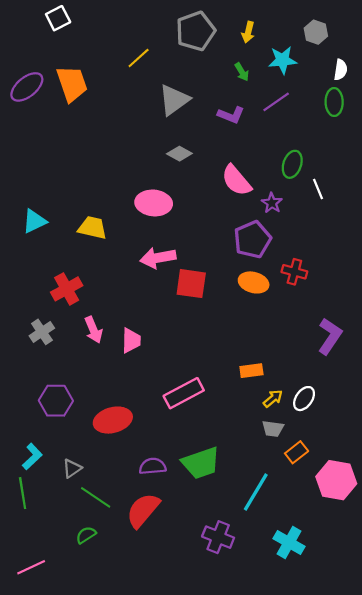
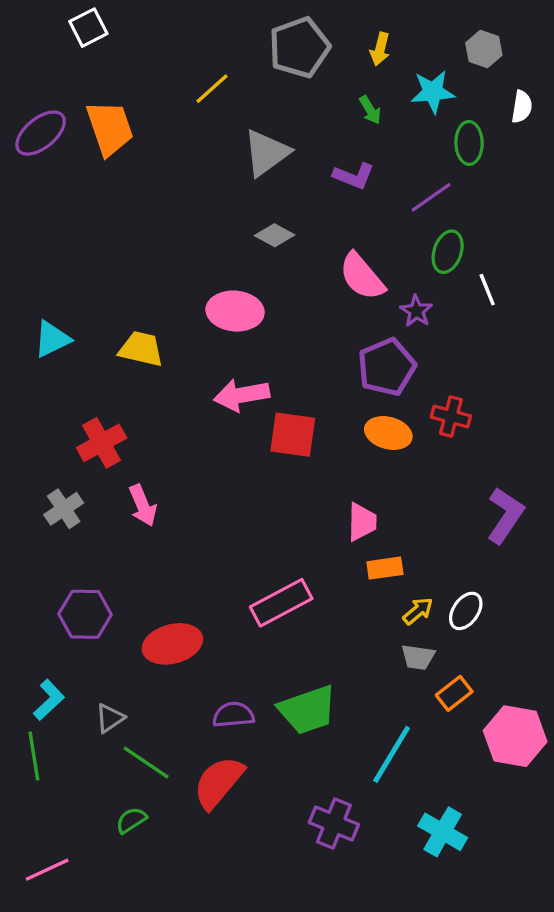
purple line: (276, 102) -> (431, 197), moved
green ellipse: (334, 102) -> (469, 143), moved
pink trapezoid: (131, 341) -> (362, 522), moved

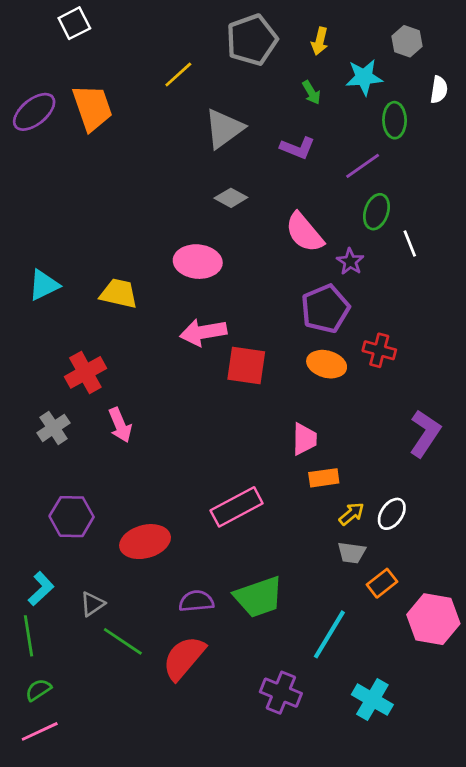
green semicircle: (131, 820) -> (38, 690), moved

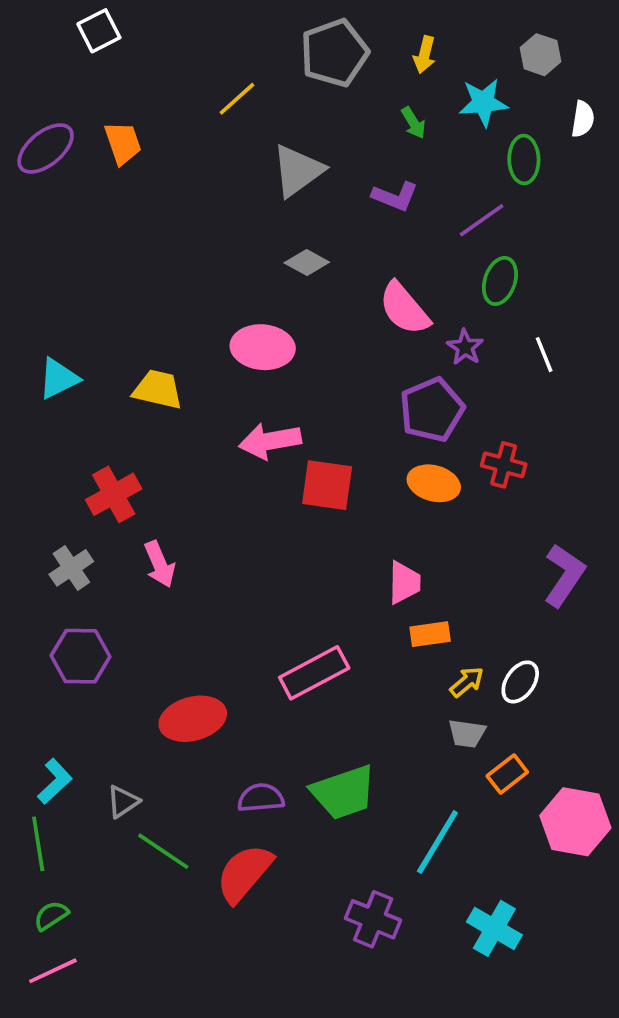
orange trapezoid: (92, 108) -> (123, 143), size x0.7
white line: (410, 244) -> (544, 355), moved
purple hexagon: (72, 517) -> (81, 656), moved

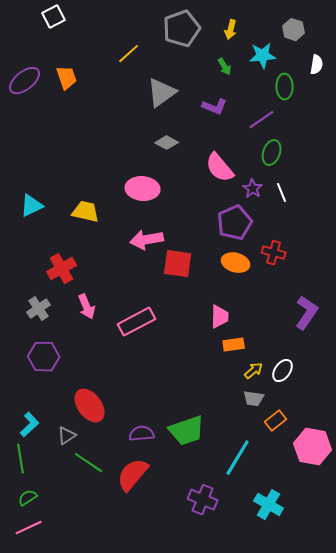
white line: (544, 355) -> (282, 193), moved
pink rectangle: (314, 673) -> (137, 322), moved
red ellipse: (193, 719) -> (90, 406), moved, turned 68

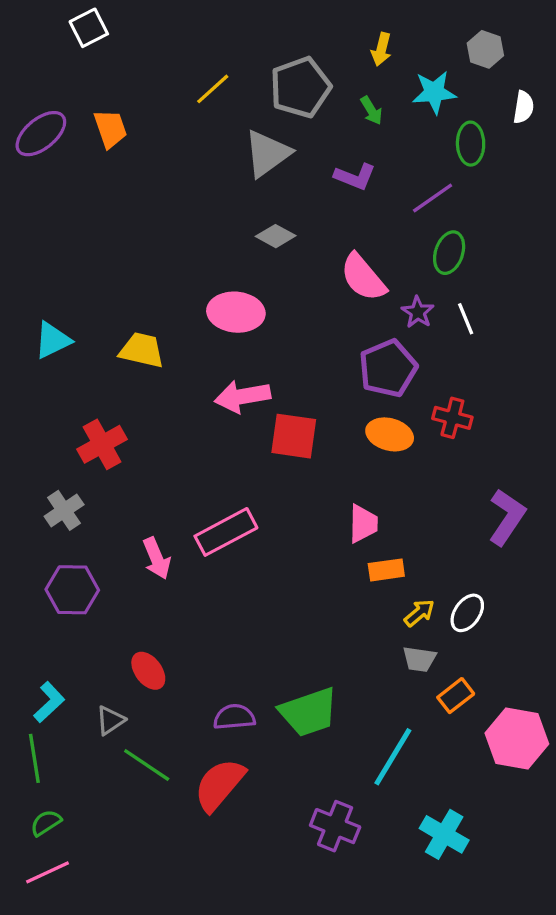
gray pentagon: (182, 29) -> (300, 87), moved
pink arrow: (87, 307) -> (157, 558), moved
red ellipse: (90, 406) -> (148, 671), size x0.7

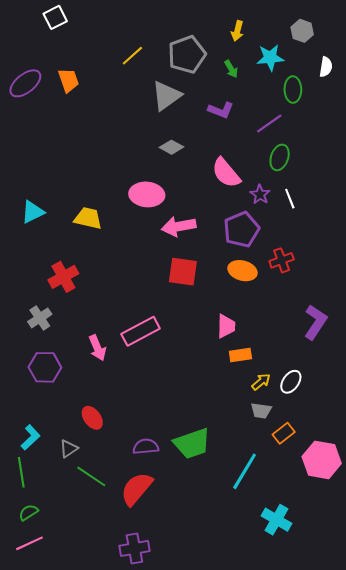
pink arrow: (243, 396) -> (179, 226), moved
red cross: (452, 418) -> (282, 260), turned -35
purple cross: (335, 826) -> (134, 548), moved, turned -32

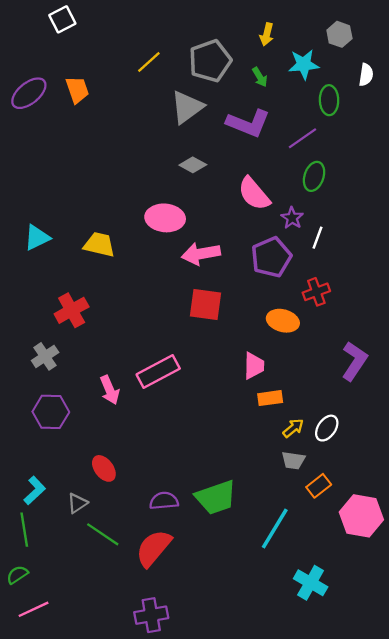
purple L-shape: (221, 110) -> (248, 123), size x1.5
white line: (290, 199) -> (317, 238), moved, turned 42
orange ellipse: (242, 271) -> (283, 321), moved
green semicircle: (28, 512) -> (17, 575), moved

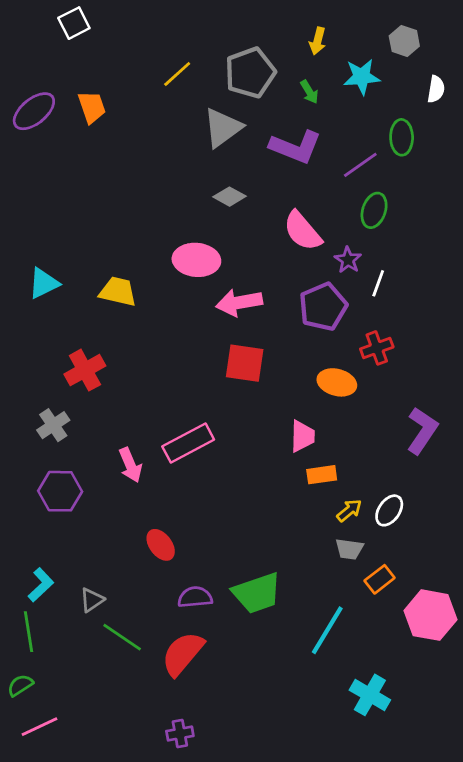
green ellipse: (329, 100) -> (402, 137), moved
red ellipse: (104, 468) -> (161, 545), moved
purple cross: (151, 615) -> (180, 734), size x0.7

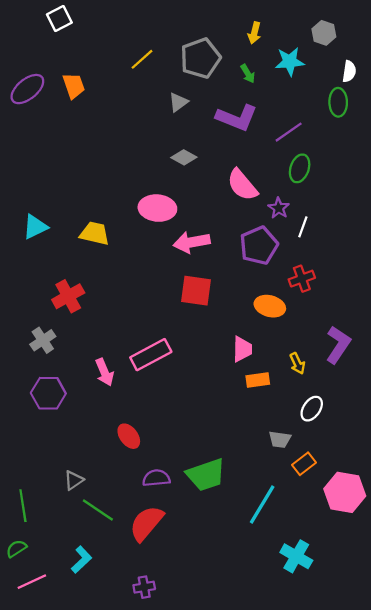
gray triangle: (223, 128) -> (178, 102), size x0.6
green ellipse: (402, 137) -> (338, 102), moved
yellow arrow: (349, 510) -> (297, 363), moved, turned 105
cyan L-shape: (41, 585) -> (81, 560), moved

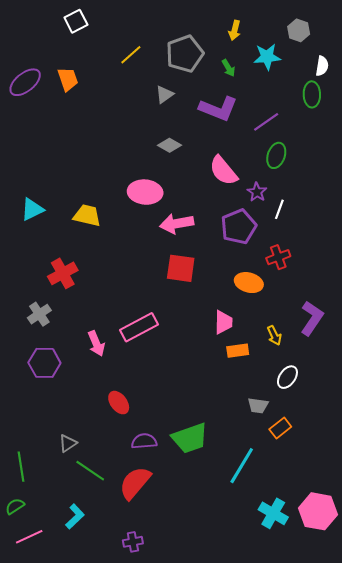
white square: (59, 19) -> (76, 21), moved
pink hexagon: (345, 492) -> (318, 511), moved

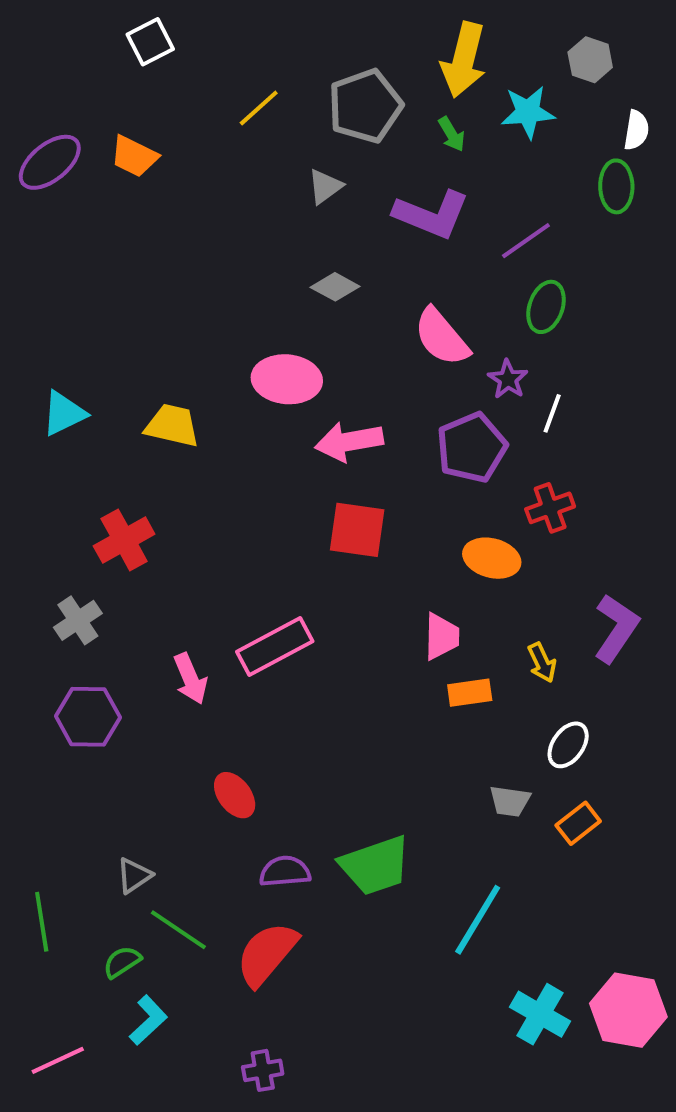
yellow arrow: (235, 30) -> (464, 60), size x1.8
orange trapezoid: (68, 79) -> (134, 156), turned 135
orange rectangle: (280, 428) -> (578, 823), moved
green semicircle: (15, 506) -> (122, 962), moved

